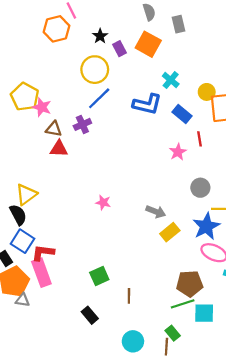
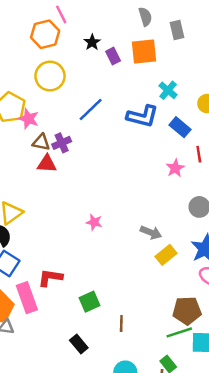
orange square: (148, 44) -> (144, 51), turned -35
yellow circle: (95, 70) -> (50, 76), moved
purple cross: (82, 124) -> (62, 143), moved
red L-shape: (43, 253) -> (50, 278), moved

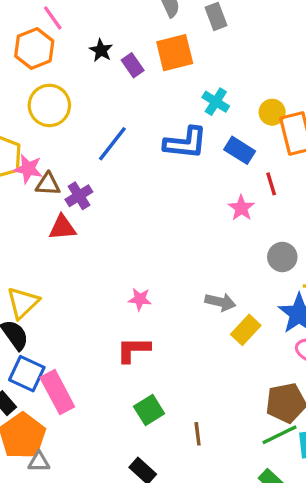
brown triangle: (41, 142) -> (48, 184), moved
red L-shape: (50, 278) -> (133, 350), moved
pink rectangle: (27, 298) -> (57, 392), moved

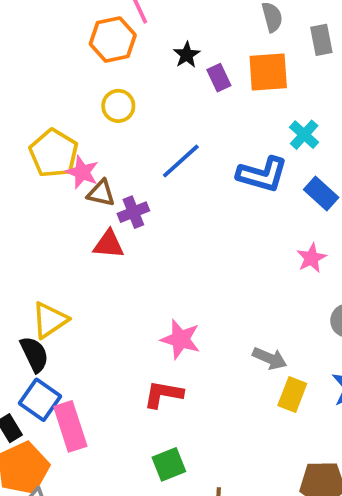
yellow circle: (49, 105) -> (118, 106), size x0.7
pink star: (140, 299) -> (180, 339), size x1.5
yellow rectangle: (246, 330) -> (292, 394), turned -32

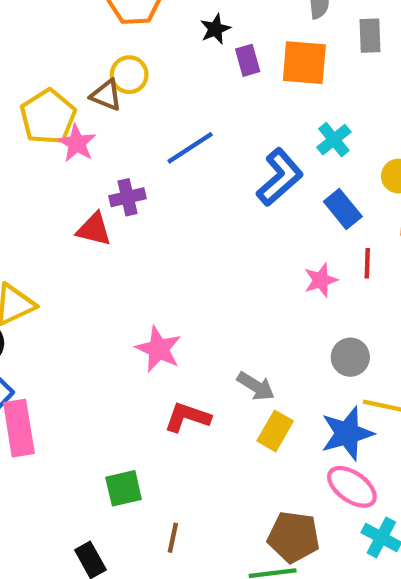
blue L-shape: (262, 174) -> (280, 177), turned -66
brown triangle: (101, 193) -> (106, 95), moved
red L-shape: (163, 394) -> (187, 417), moved

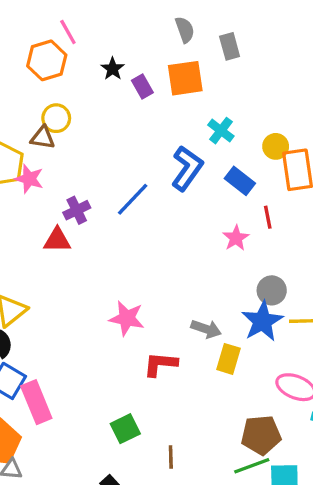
blue line: (190, 148) -> (133, 199), moved
blue star: (347, 433) -> (262, 321), moved

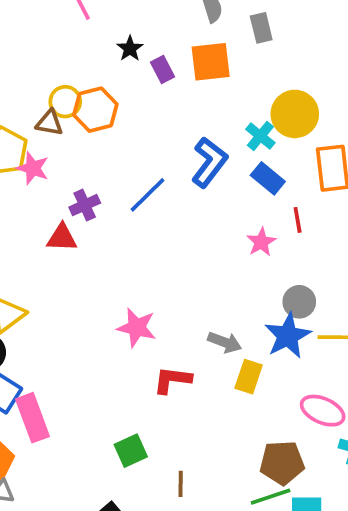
orange hexagon: (47, 60) -> (95, 110), moved
cyan cross: (221, 131) -> (260, 136), moved
yellow circle: (276, 146) -> (295, 114), moved, size x1.6

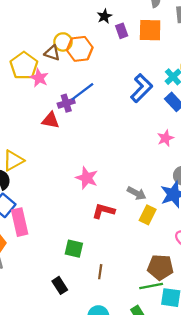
blue line: (148, 195) -> (82, 92), moved
green square: (131, 451) -> (74, 249), turned 30

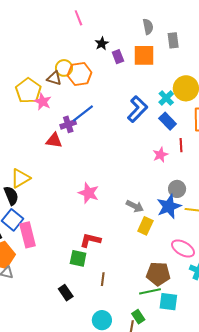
red L-shape: (103, 211) -> (90, 240), moved

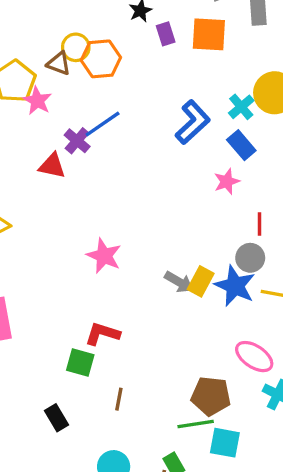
purple cross: (68, 124) -> (77, 141), turned -35
red line: (181, 145) -> (260, 224), moved
pink star: (160, 155) -> (227, 182), moved
blue star: (169, 206) -> (235, 286), turned -30
yellow rectangle: (145, 226) -> (201, 281), moved

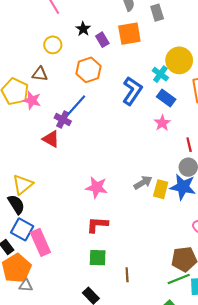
yellow circle: (76, 47) -> (53, 45), moved
orange hexagon: (101, 59) -> (88, 70), moved
red triangle: (52, 166) -> (51, 139), turned 30
gray arrow: (179, 282) -> (143, 183), moved, turned -48
red L-shape: (102, 334) -> (97, 225), moved

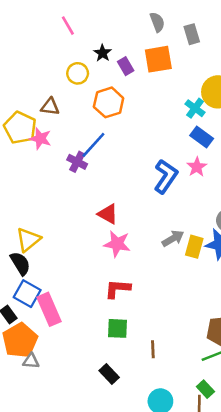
yellow circle: (53, 45) -> (78, 73), moved
blue L-shape: (132, 91) -> (166, 176), moved
red triangle: (51, 139) -> (108, 214), moved

